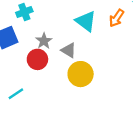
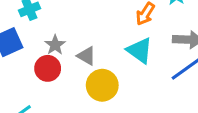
cyan triangle: (86, 21) -> (140, 50), moved

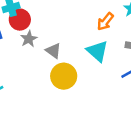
red circle: (48, 68) -> (20, 20), moved

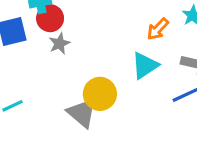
gray triangle: (53, 51) -> (82, 113), moved, size x1.5
cyan triangle: (97, 51) -> (145, 65), turned 40

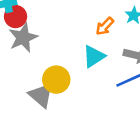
gray star: (59, 44) -> (23, 38), size x1.6

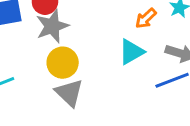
yellow circle: (56, 80) -> (63, 63), moved

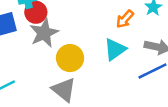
yellow circle: (63, 63) -> (70, 58), moved

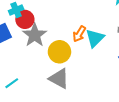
orange arrow: (125, 19) -> (79, 34), moved

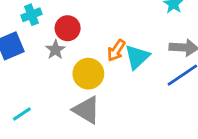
red circle: (25, 19) -> (68, 28), moved
gray star: (35, 35) -> (55, 50), size x0.6

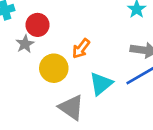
cyan triangle: (137, 57) -> (101, 84), moved
gray triangle: (86, 110) -> (71, 107), moved

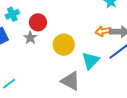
orange arrow: (81, 49) -> (103, 31), moved, turned 49
yellow circle: (54, 68) -> (64, 45), moved

